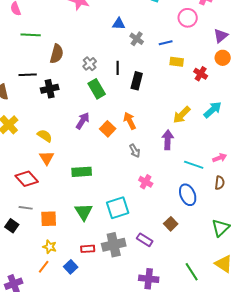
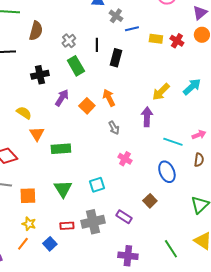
blue line: (166, 43) -> (132, 29), moved
red cross: (201, 74) -> (177, 41), moved
black cross: (50, 89) -> (40, 75), moved
orange triangle: (47, 158) -> (37, 134), moved
cyan square: (118, 208) -> (97, 185), size x0.7

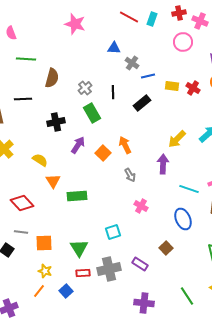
black rectangle: (116, 58) -> (142, 103), moved, turned 36
green triangle: (63, 189) -> (79, 248), moved

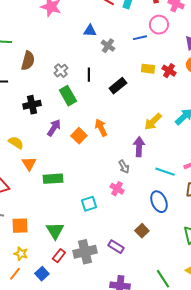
blue line: (148, 76) -> (140, 38), moved
gray arrow: (130, 175) -> (124, 167), moved
cyan square: (113, 232) -> (89, 204), moved
red rectangle: (83, 273) -> (59, 256), turned -48

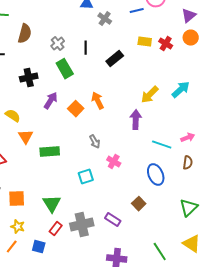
gray arrow: (124, 167) -> (95, 142), moved
blue square: (42, 274) -> (39, 247), turned -32

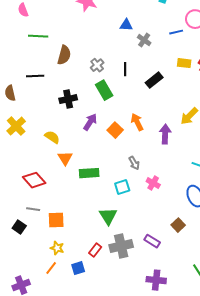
purple arrow: (136, 120) -> (165, 134), moved
cyan square: (86, 177) -> (122, 187), moved
green triangle: (52, 204) -> (108, 216), moved
blue square: (39, 247) -> (78, 268), turned -32

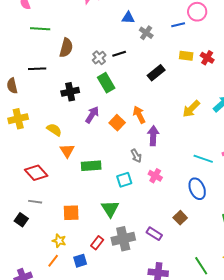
black line: (125, 69) -> (119, 54), moved, turned 72
yellow cross: (16, 126) -> (18, 119), turned 30
purple arrow: (165, 134) -> (153, 136), moved
orange square: (56, 220) -> (71, 213), moved

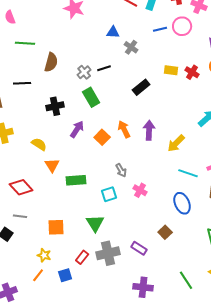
blue line: (178, 25) -> (160, 29), moved
yellow arrow: (191, 109) -> (176, 143), moved
purple arrow: (153, 136) -> (149, 130), moved

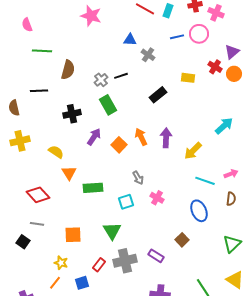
red cross: (192, 72) -> (215, 67), moved

